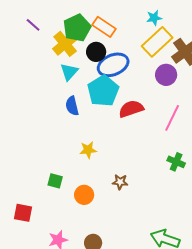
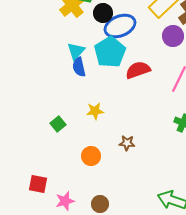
cyan triangle: (69, 72) -> (76, 51), moved
green square: (55, 181) -> (58, 124), moved, turned 35
red square: (23, 213) -> (38, 184), moved

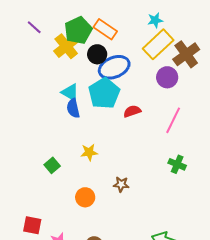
cyan triangle: (76, 51) -> (70, 92), turned -42
red semicircle: (138, 70) -> (132, 111), size x0.7

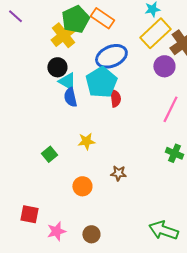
purple line: (34, 27) -> (15, 16), moved
black circle: (97, 54) -> (57, 67), moved
red semicircle: (132, 111) -> (115, 98), moved, turned 102

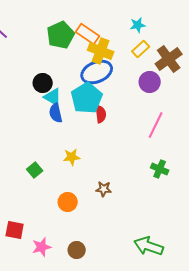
yellow rectangle: (155, 33) -> (141, 49), size x0.6
yellow cross: (63, 35) -> (101, 51), moved, turned -30

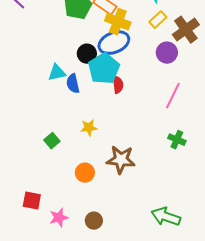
black circle: (43, 83) -> (87, 54), moved
cyan triangle: (53, 97) -> (57, 73), moved, turned -42
brown star: (104, 189) -> (121, 160), size x1.8

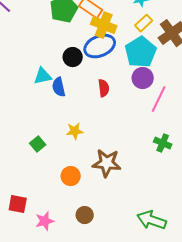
purple circle: (167, 53) -> (143, 78), moved
cyan pentagon: (104, 69) -> (141, 52), moved
brown circle: (94, 221) -> (85, 215), moved

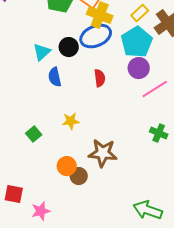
cyan triangle: (43, 76) -> (42, 52), moved, turned -30
pink line: (159, 99) -> (155, 89), turned 32
brown circle: (85, 215) -> (79, 176), moved

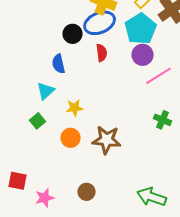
cyan triangle: (42, 52) -> (46, 91), moved
red semicircle: (100, 78) -> (102, 53), moved
orange circle: (67, 166) -> (71, 138), moved
brown circle: (79, 176) -> (87, 192), moved

